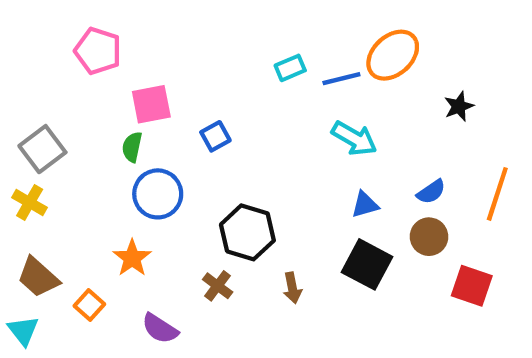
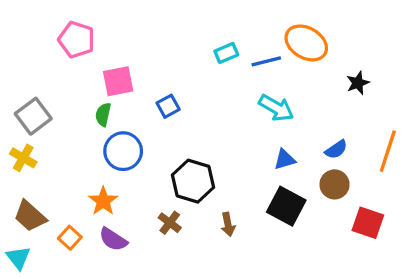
orange ellipse: (393, 55) -> (306, 43), turned 72
purple semicircle: (160, 329) -> (113, 239), moved

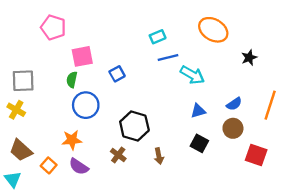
blue line: (266, 61) -> (168, 58), moved
gray square: (33, 116) -> (23, 81), turned 35
orange star: (103, 201) -> (72, 140), turned 30
black square: (286, 206) -> (199, 143), size x0.7

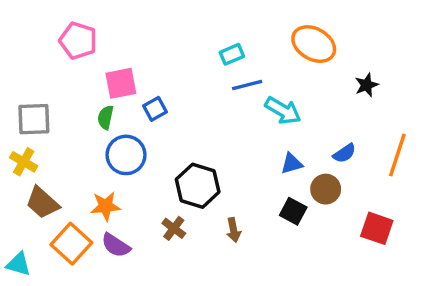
blue square: (117, 74) -> (155, 109), moved
brown circle: (233, 128) -> (326, 189), moved
brown trapezoid: (21, 150) -> (42, 203), moved
orange square: (49, 165) -> (71, 244), size x1.6
cyan triangle: (13, 179) -> (18, 264), turned -36

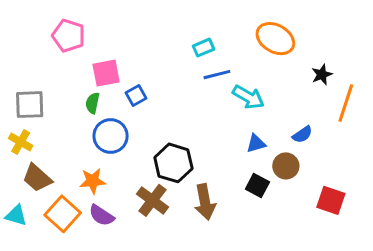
orange line: (397, 155) -> (346, 103), moved
brown cross: (174, 228) -> (152, 200), size x1.5
brown arrow: (234, 230) -> (205, 202), size x1.6
cyan triangle: (18, 264) -> (16, 215), moved

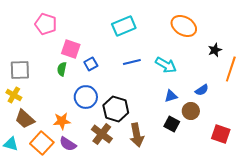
cyan rectangle: (203, 48) -> (124, 26), moved, size x1.6
pink square: (106, 73) -> (71, 49), turned 30
blue line: (217, 75) -> (132, 62), moved
blue circle: (111, 136) -> (86, 97), moved

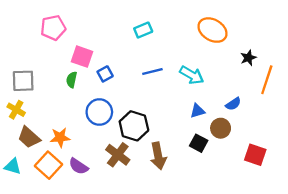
pink pentagon: (46, 24) -> (53, 28), turned -30
cyan rectangle: (124, 26) -> (143, 30), size x0.7
orange star: (62, 121) -> (60, 137), moved

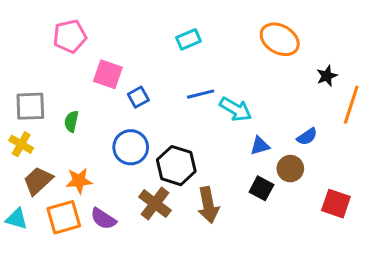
cyan arrow: (192, 75) -> (236, 109), moved
green semicircle: (72, 80) -> (71, 121), moved
brown trapezoid: (29, 137) -> (38, 181), turned 95
orange square: (49, 165) -> (64, 217), turned 32

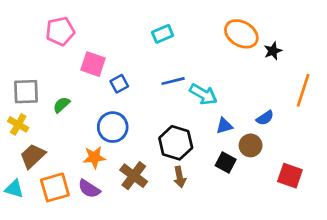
black star: (327, 76) -> (273, 51), moved
green semicircle: (71, 121) -> (62, 105), turned 36
black hexagon: (176, 166) -> (176, 143), moved
orange star: (79, 181) -> (94, 157), moved
brown arrow: (208, 205) -> (180, 177), size x0.7

